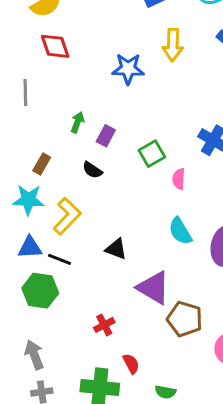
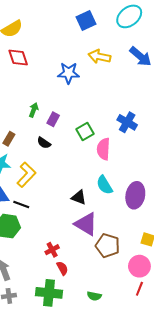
yellow arrow: (173, 45) -> (99, 57), turned 100
pink semicircle: (179, 179) -> (103, 149), size x1.5
black triangle: (116, 249) -> (79, 197), moved
red semicircle: (131, 364) -> (62, 268), moved

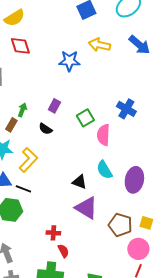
green arrow: (34, 110) -> (22, 110), moved
brown pentagon: (108, 246) -> (120, 225), moved
red cross: (52, 250) -> (53, 233), turned 32

